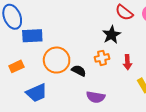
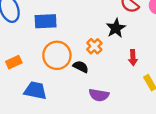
blue rectangle: (32, 36) -> (46, 21), moved
orange cross: (102, 58) -> (94, 46), moved, turned -32
blue trapezoid: (37, 93) -> (35, 91), turned -145

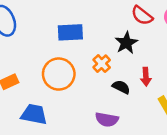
blue rectangle: (46, 21) -> (70, 32), moved
black semicircle: (81, 67) -> (121, 87), moved

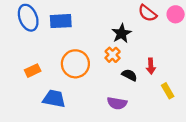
blue rectangle: (70, 32) -> (61, 21), moved
black star: (126, 43) -> (122, 33), moved

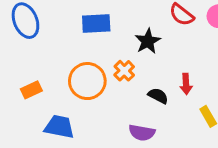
blue rectangle: (61, 21) -> (96, 24), moved
orange cross: (113, 55) -> (124, 71), moved

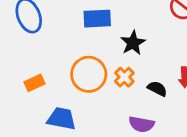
black star: (148, 41) -> (133, 43), moved
orange cross: (124, 71) -> (124, 77), moved

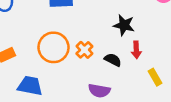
black star: (133, 43) -> (124, 25), moved, turned -30

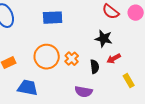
red arrow: (136, 50) -> (114, 59), turned 64
black semicircle: (113, 60) -> (95, 67), turned 56

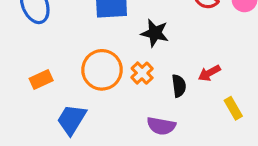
black star: (104, 39) -> (155, 33), moved
blue trapezoid: (28, 88) -> (72, 119), turned -70

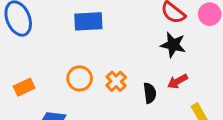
black star: (155, 33) -> (173, 45), moved
orange circle: (102, 70) -> (80, 78), size x0.7

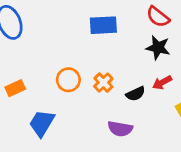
blue rectangle: (88, 21) -> (103, 25), moved
black semicircle: (150, 93) -> (136, 94), turned 72

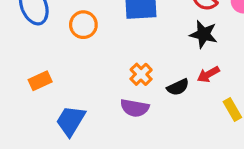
orange circle: (68, 80) -> (83, 25), moved
purple semicircle: (120, 129) -> (135, 108), moved

